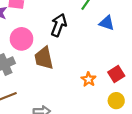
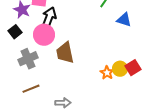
black arrow: (59, 25) -> (49, 18), moved
yellow circle: (116, 101) -> (120, 69), moved

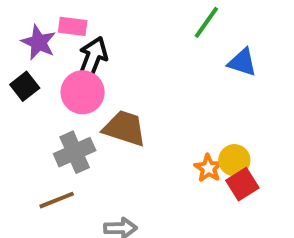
brown trapezoid: (65, 53) -> (124, 128), turned 120
gray cross: (28, 59) -> (75, 152), moved
red square: (133, 68) -> (242, 184), moved

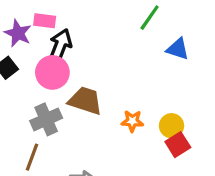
orange star: (208, 168) -> (132, 121), moved, turned -30
brown line: (57, 200) -> (32, 157), turned -48

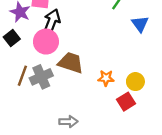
blue triangle: (178, 49) -> (140, 24), turned 36
red square: (178, 145) -> (126, 102), moved
brown line: (32, 157) -> (22, 76), moved

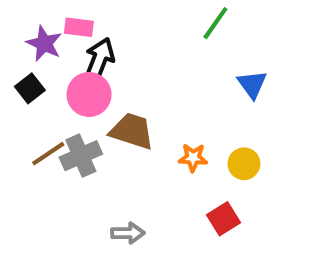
blue triangle: (140, 24) -> (252, 84), moved
brown line: (22, 76) -> (48, 154), turned 36
red square: (126, 102) -> (224, 219), moved

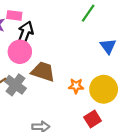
gray cross: (81, 156) -> (15, 85), turned -30
yellow circle: (244, 164) -> (104, 89), size x1.6

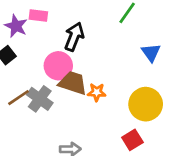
black arrow: (25, 33) -> (74, 37), moved
pink circle: (20, 52) -> (58, 66), moved
orange star: (76, 86) -> (97, 92), moved

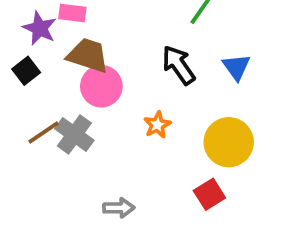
black arrow: (74, 37) -> (179, 65), moved, turned -56
brown trapezoid: (73, 83) -> (88, 55), moved
orange star: (97, 92) -> (157, 125), turned -30

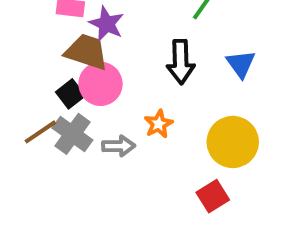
purple star: (40, 28) -> (107, 24), moved
black arrow: (179, 65) -> (181, 62), turned -147
black square: (26, 71) -> (70, 94), moved
gray arrow: (119, 208) -> (119, 146), moved

